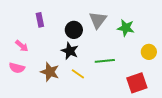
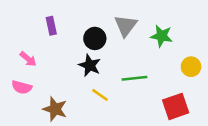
brown star: (50, 72) -> (55, 109), moved

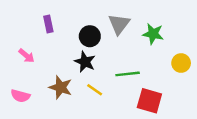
pink semicircle: (22, 87) -> (20, 96), moved
red square: (176, 106) -> (149, 101), moved, turned 35
brown star: (55, 109) -> (61, 87), moved

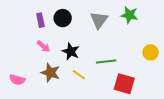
green star: (153, 34) -> (129, 15), moved
black circle: (90, 36) -> (63, 18), moved
pink arrow: (26, 56) -> (43, 46), moved

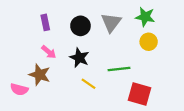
black circle: (63, 18) -> (80, 26), moved
yellow circle: (151, 52) -> (149, 42), moved
brown star: (51, 73) -> (40, 75), moved

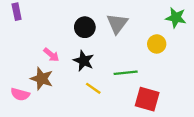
green star: (145, 17) -> (176, 18), moved
purple rectangle: (45, 22) -> (17, 12), moved

